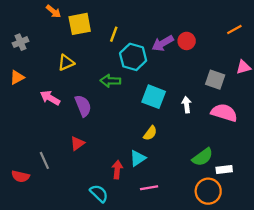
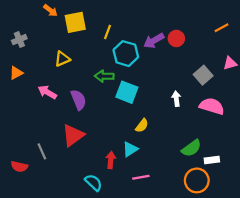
gray square: (215, 80) -> (203, 75), turned 30
cyan square: (154, 97) -> (127, 92), moved
red triangle: (77, 143) -> (73, 135), size x1.6

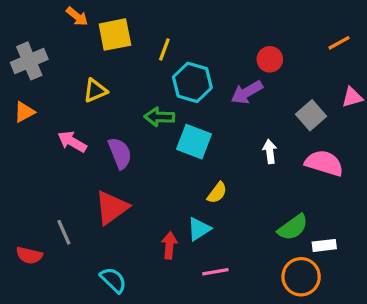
gray cross: (19, 40) -> (29, 61), size x1.5
purple arrow: (154, 41) -> (247, 92), moved
cyan semicircle: (94, 183) -> (113, 280), moved

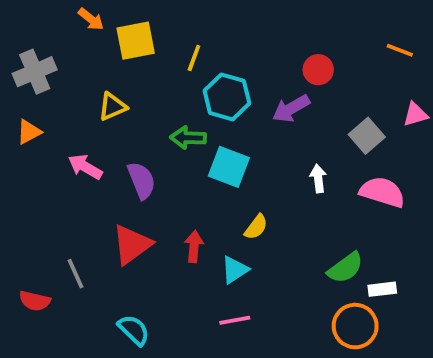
orange line: (339, 43) -> (400, 50), turned 50
red arrow: (169, 245) -> (194, 246), moved
pink line: (215, 272) -> (235, 320), moved

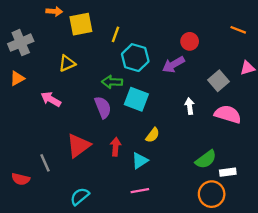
orange arrow: (91, 19) -> (54, 11), turned -35
purple semicircle: (141, 180) -> (103, 107), moved
cyan semicircle: (134, 330) -> (80, 196), turned -84

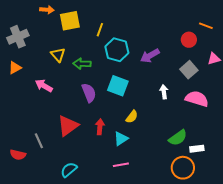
red circle: (190, 41) -> (189, 40), moved
yellow triangle: (67, 63) -> (58, 55), turned -49
green arrow: (112, 82) -> (82, 64), moved

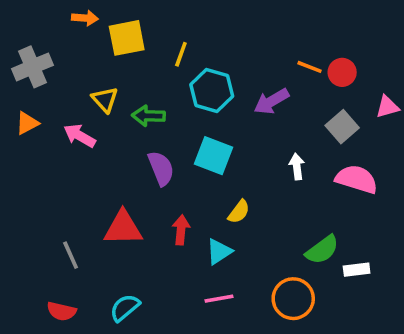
orange line: (206, 26) -> (310, 67), moved
pink arrow: (44, 86) -> (80, 136), moved
red triangle: (68, 126) -> (123, 228), turned 35
red semicircle: (18, 155) -> (61, 311), moved
orange circle: (183, 168) -> (293, 299), moved

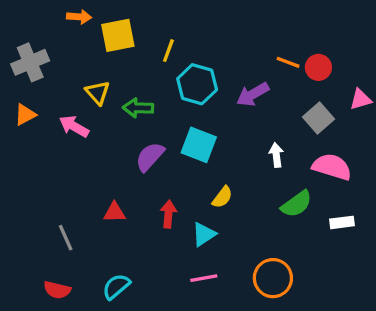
purple semicircle: (161, 168) -> (150, 157), turned -116
red triangle: (123, 228) -> (114, 212), size x0.6
green semicircle: (322, 250) -> (297, 204), moved
white rectangle: (357, 270) -> (342, 222), moved

